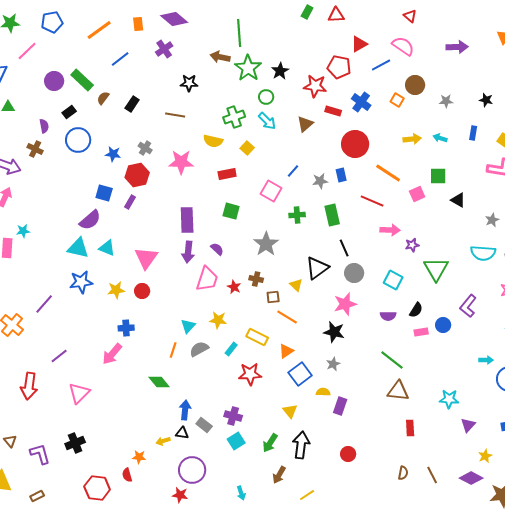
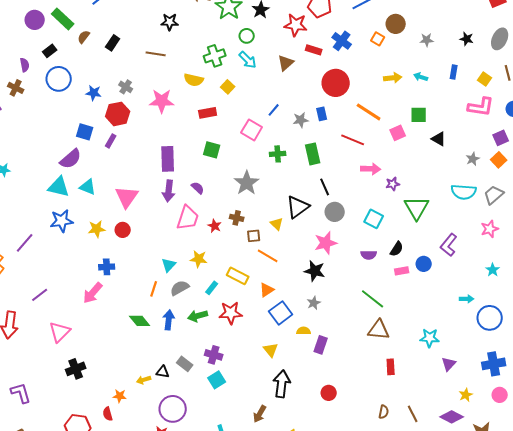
blue arrow: (185, 410) -> (169, 320), moved
black cross: (75, 443) -> (76, 369), moved
green arrow: (270, 443) -> (198, 316), moved, turned 42

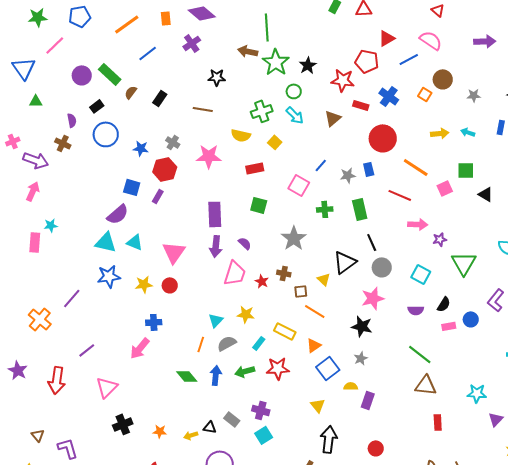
orange star: (120, 396) -> (160, 431), moved

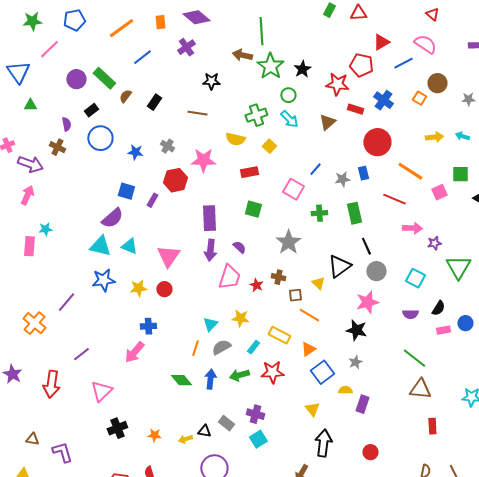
red hexagon: (165, 169) -> (175, 180), moved
brown triangle: (38, 435) -> (32, 439), turned -40

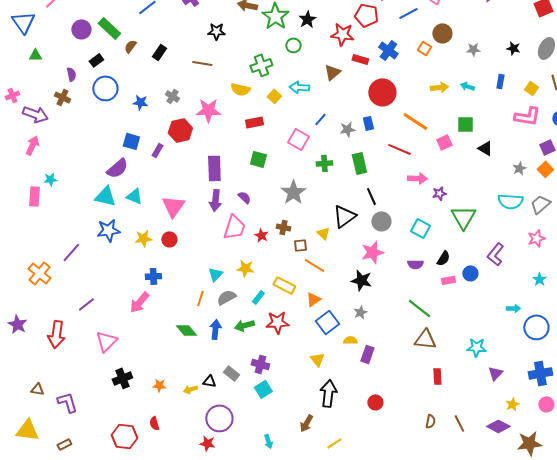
cyan arrow: (289, 119) -> (299, 87), moved, turned 138

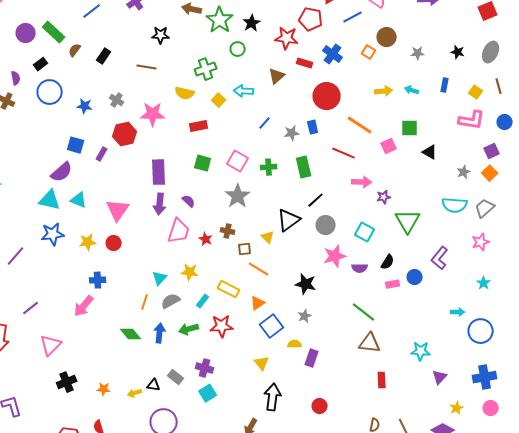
pink square: (298, 139) -> (238, 161), moved
black line: (371, 196) -> (316, 200), turned 72
pink star: (372, 252) -> (335, 256), moved

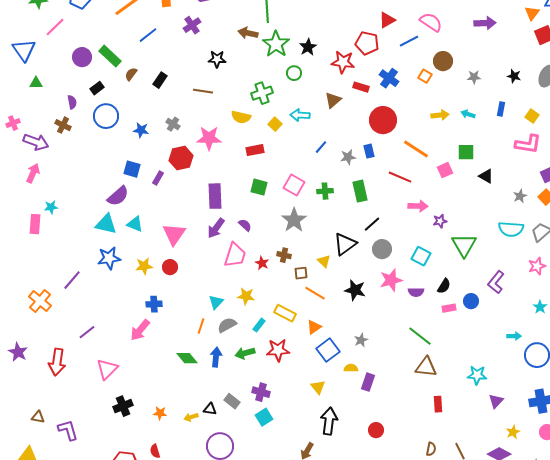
purple arrow: (160, 204) -> (216, 228), turned 30
black star: (306, 284) -> (355, 290), moved

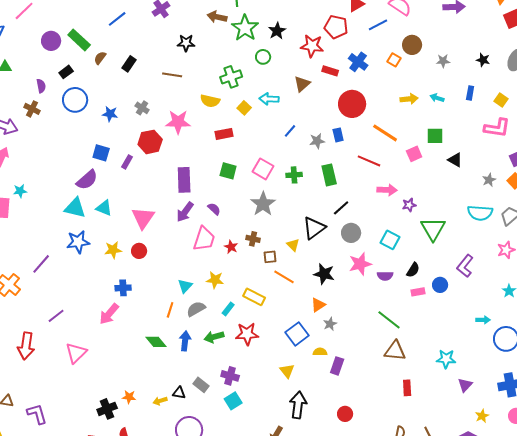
orange triangle: (314, 327) -> (318, 305), moved
black cross: (123, 406) -> (107, 409), moved

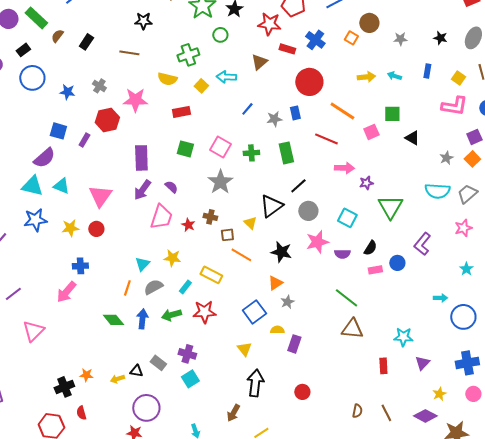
red rectangle: (407, 388) -> (383, 366), moved

